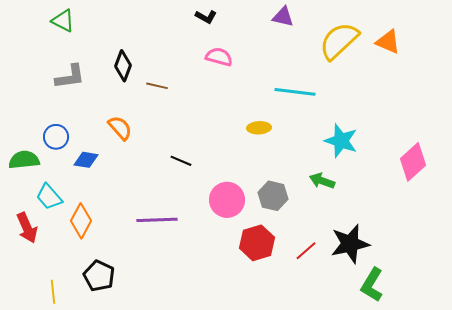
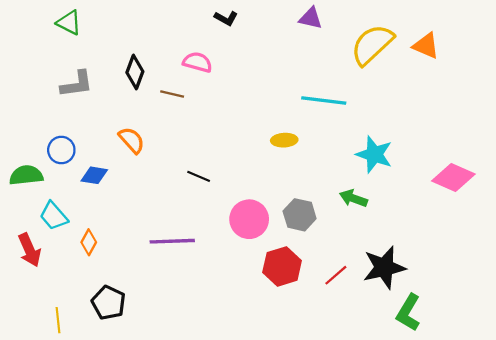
pink semicircle: (219, 57) -> (197, 62), moved
pink diamond: (413, 162) -> (453, 177), turned 66
orange diamond: (81, 221) -> (89, 242), size x0.7

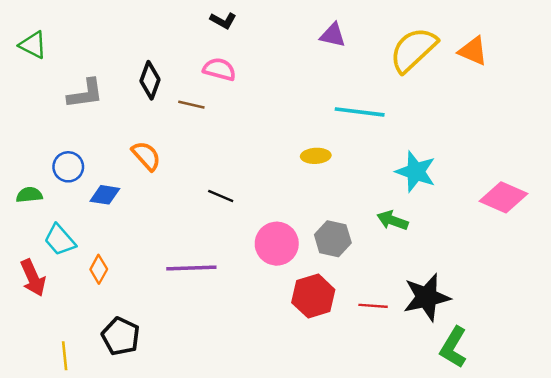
black L-shape: (226, 18) -> (223, 21), moved
purple triangle: (311, 18) -> (333, 35), moved
green triangle: (69, 23) -> (33, 45), moved
green semicircle: (26, 175) -> (29, 195), size x0.7
red line: (336, 275) -> (373, 306), turned 45

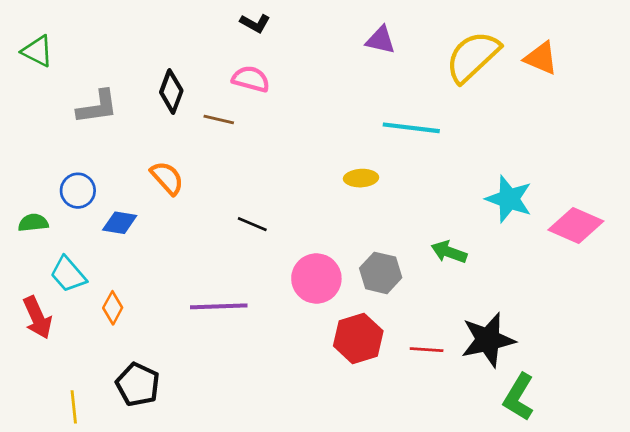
cyan star: (416, 172) -> (509, 199), moved

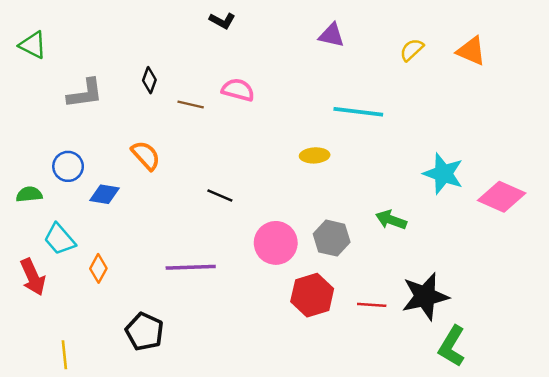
yellow semicircle: (473, 57) -> (412, 50), size x0.5
pink semicircle: (251, 79) -> (238, 90), moved
black diamond: (171, 92) -> (149, 80), size x0.7
black pentagon: (138, 385) -> (145, 332), moved

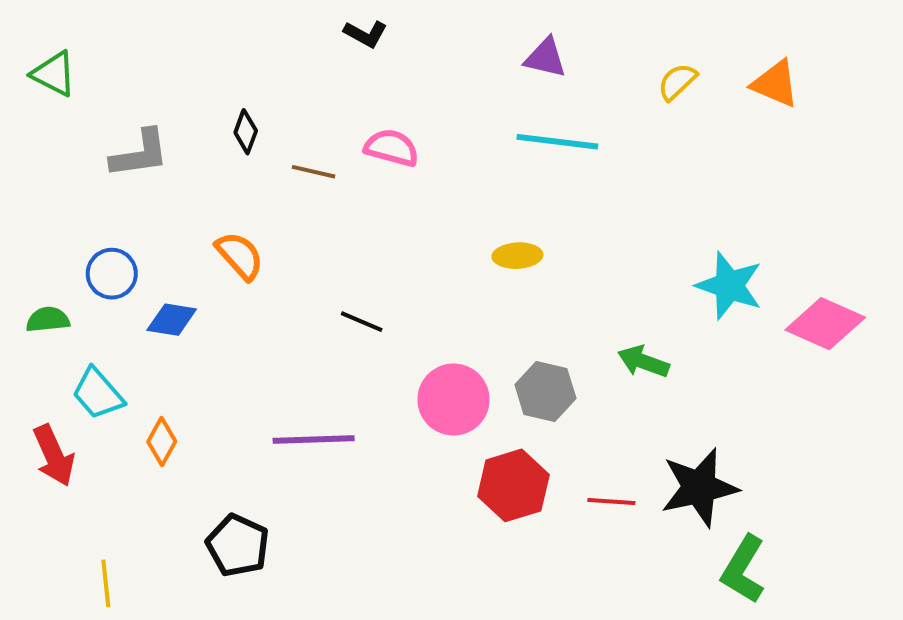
cyan line: (358, 112) -> (557, 142), moved

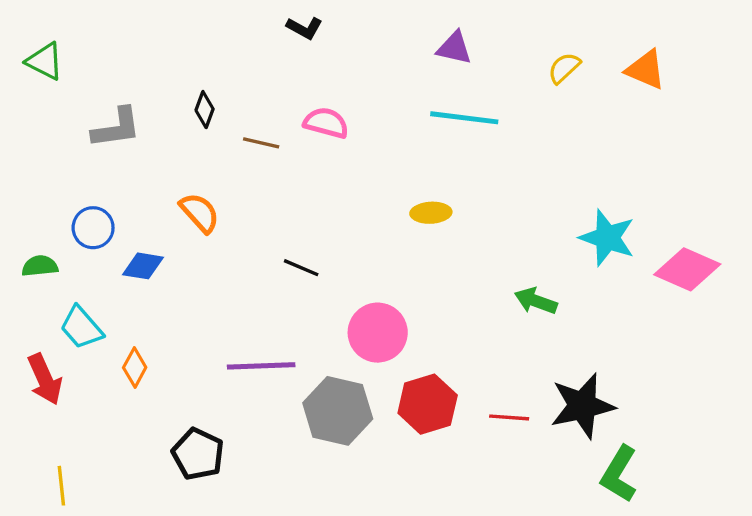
gray hexagon: (545, 392) -> (338, 411), moved, size x1.4
yellow line: (106, 583) -> (61, 486), moved

